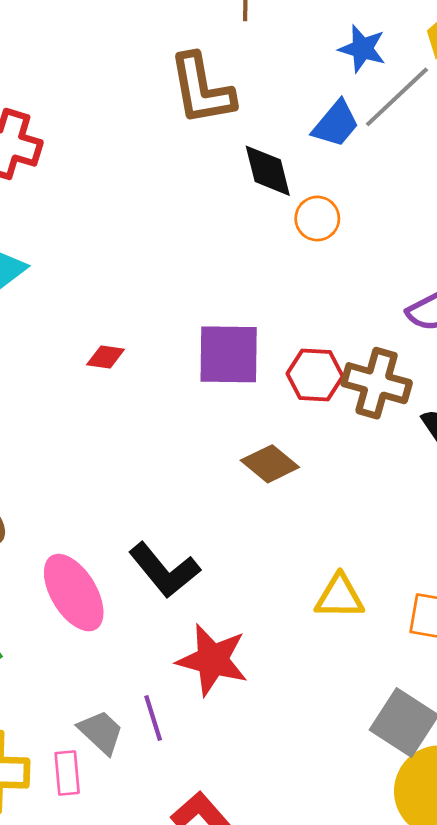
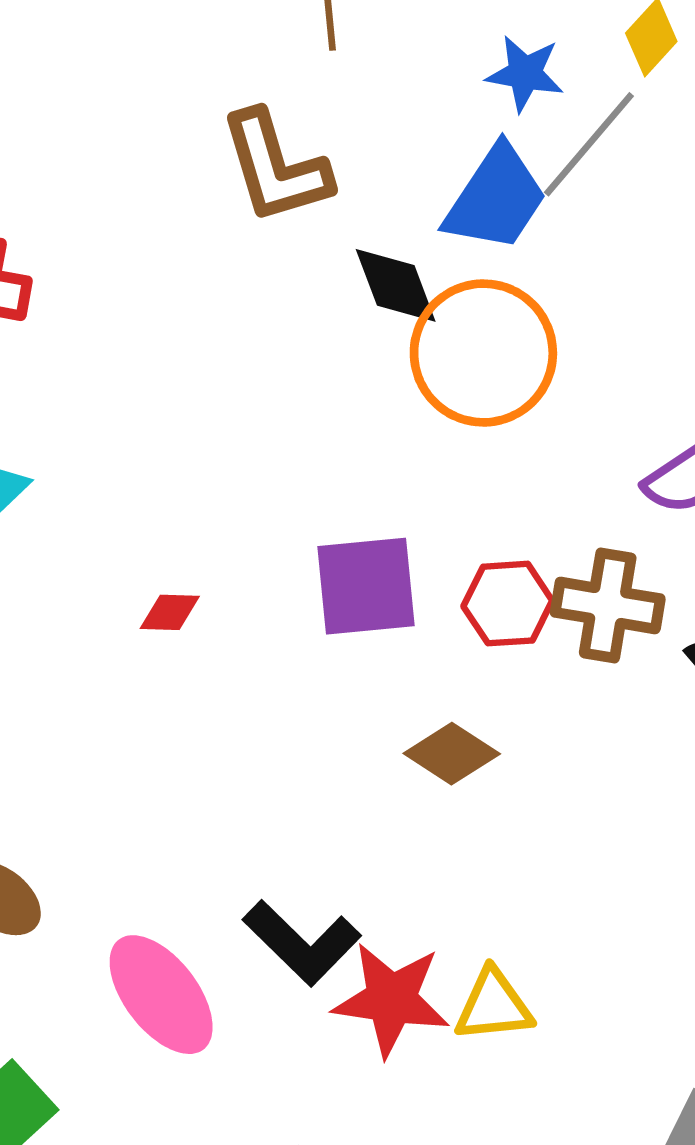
blue trapezoid: (336, 124) -> (496, 198), size x1.4
orange circle: (317, 219) -> (483, 353), size x2.0
yellow triangle: (339, 597) -> (494, 1006), moved
red star: (212, 660) -> (391, 999), moved

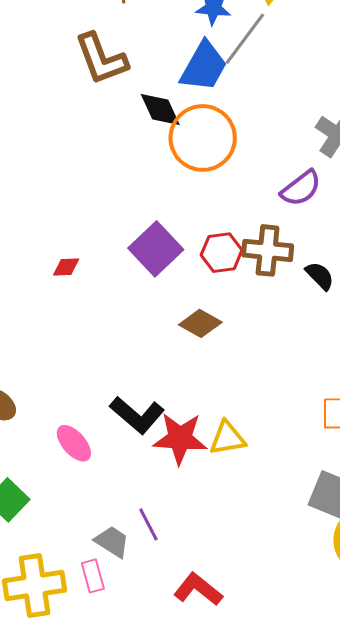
purple square: (366, 586) -> (156, 249), turned -34
pink ellipse: (161, 995) -> (74, 443), size x0.7

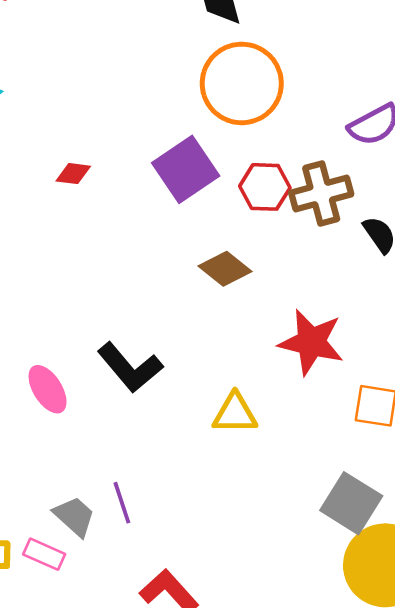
orange circle: (203, 138) -> (242, 83), moved
brown cross: (268, 250) -> (321, 193), turned -30
red star: (180, 438) -> (311, 342), moved
pink rectangle: (93, 576) -> (44, 554), turned -60

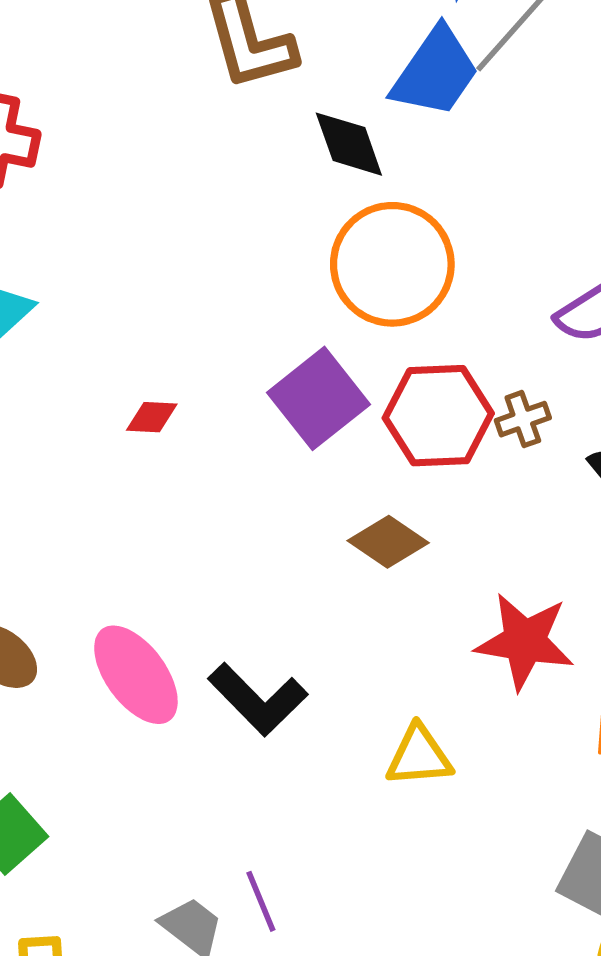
red hexagon: (265, 187) -> (438, 416), size x1.4
brown cross: (321, 193) -> (523, 419), size x0.6
pink ellipse: (48, 389) -> (136, 675), moved, size x1.4

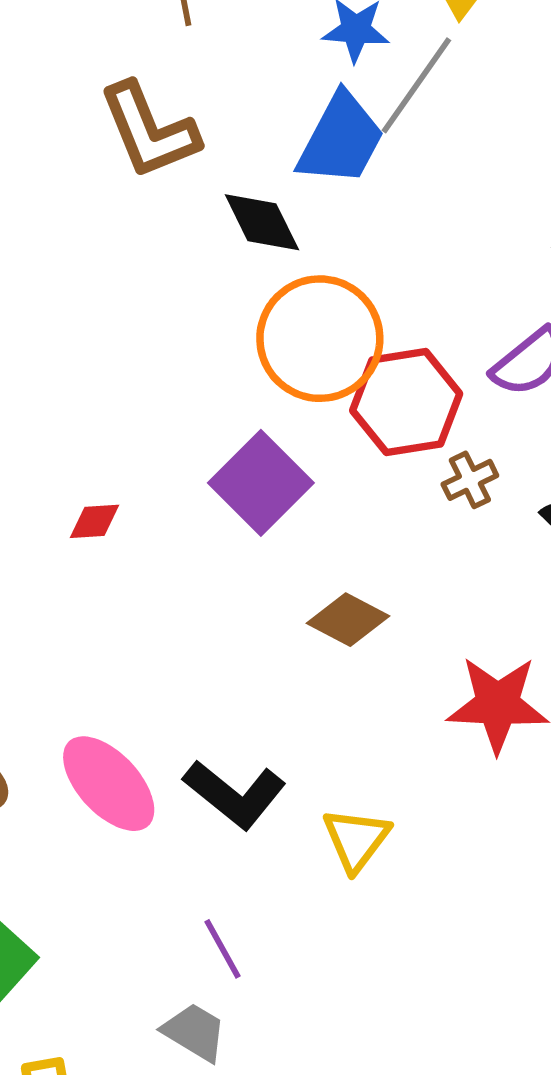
red hexagon: (438, 416) -> (406, 402), moved
yellow triangle: (419, 756) -> (356, 839), moved, turned -42
purple line: (261, 901) -> (223, 949), moved

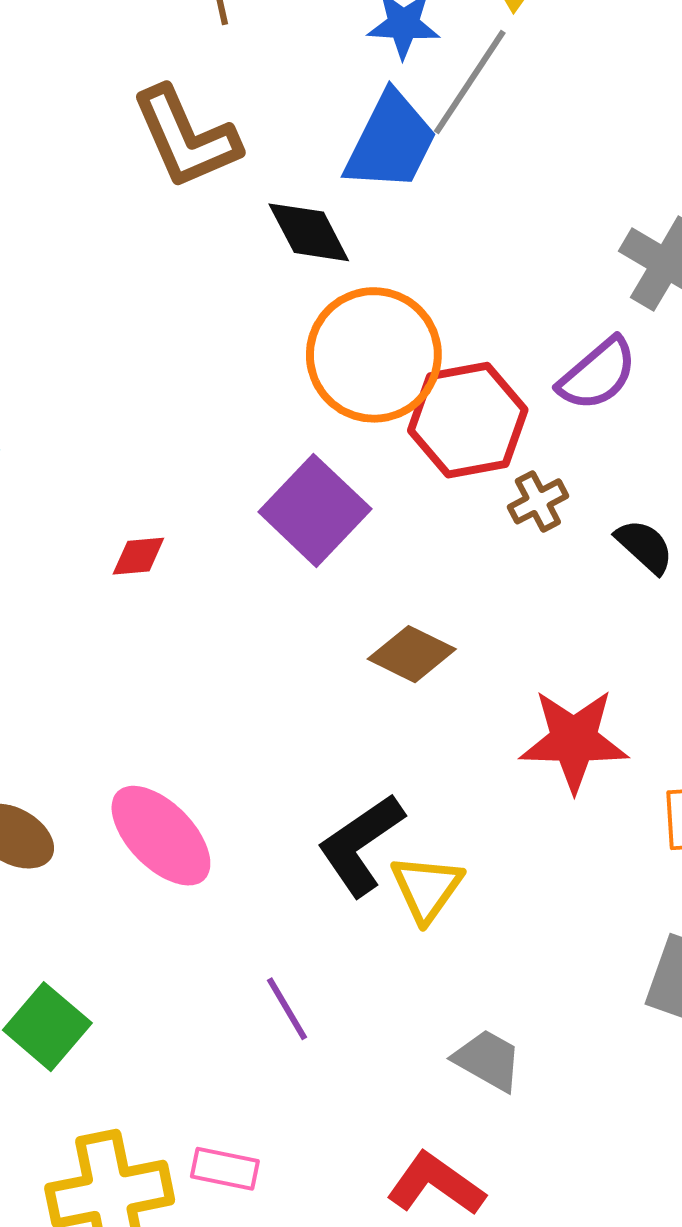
black L-shape: (235, 794) -> (361, 845), moved, turned 108
gray trapezoid: (195, 1032) -> (488, 1060), moved

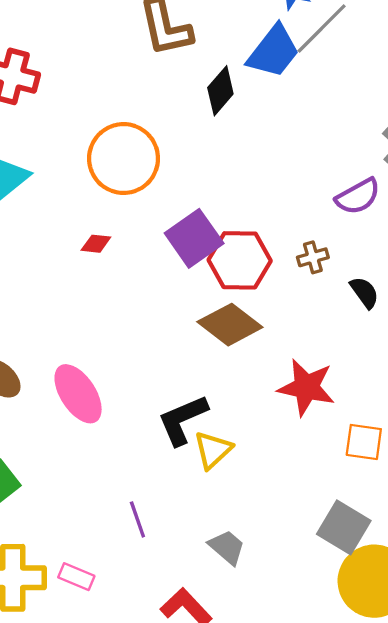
black diamond: (309, 232) -> (220, 91), turned 57
orange circle: (374, 355) -> (124, 159), moved
red hexagon: (468, 420) -> (240, 260), moved
brown diamond: (412, 654) -> (230, 325), size x1.4
purple line: (287, 1009) -> (137, 519), moved

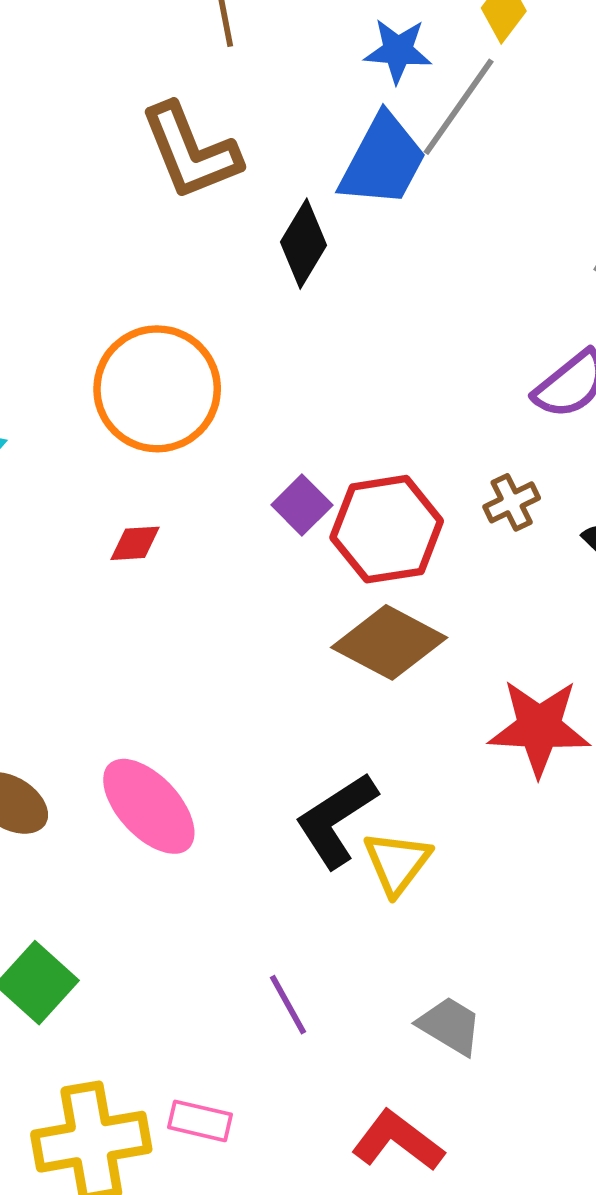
purple square: (194, 238) -> (302, 505), size x0.6

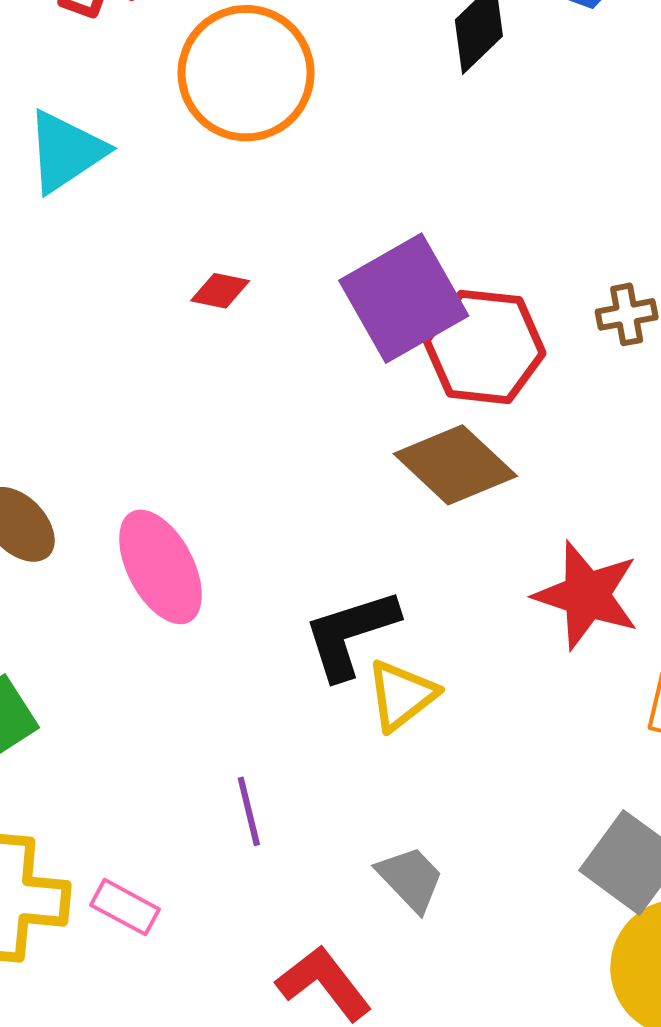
orange circle: (157, 389) -> (246, 73), moved
brown cross: (512, 502) -> (627, 314), moved
purple square: (302, 505) -> (404, 298), size x2.0

